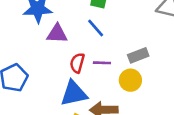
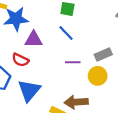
red semicircle: (77, 63) -> (20, 60), moved, turned -77
blue triangle: (74, 93) -> (29, 90), moved, turned -35

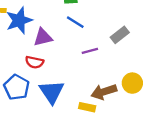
yellow circle: (98, 76) -> (132, 83), moved

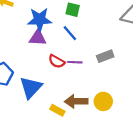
blue star: (19, 20) -> (40, 20), moved
red semicircle: (34, 62) -> (57, 61), moved

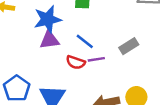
blue line: (70, 33) -> (85, 41), moved

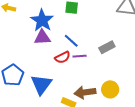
blue star: (48, 19) -> (42, 20), turned -30
red semicircle: (76, 62) -> (62, 57), turned -49

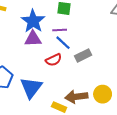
gray rectangle: (107, 47) -> (83, 55), moved
purple line: (80, 56) -> (60, 30), moved

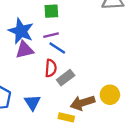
gray rectangle: (83, 55) -> (66, 78), moved
red semicircle: (54, 60) -> (51, 68), turned -49
blue triangle: (31, 88) -> (32, 102), size x0.7

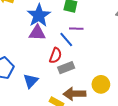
purple line: (51, 35) -> (76, 29), moved
yellow circle: (110, 95) -> (101, 84), moved

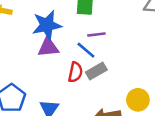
blue star: (39, 15) -> (47, 25), turned 30
gray rectangle: (66, 68) -> (96, 71), moved

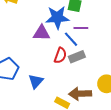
blue star: (47, 25) -> (57, 17), moved

